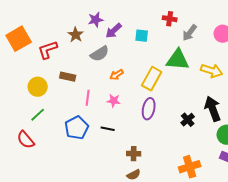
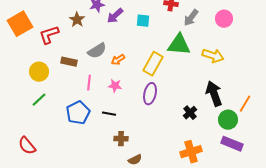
gray semicircle: (100, 54) -> (97, 51), moved
black cross: (188, 120) -> (190, 113), moved
red semicircle: (26, 140) -> (27, 146), moved
brown cross: (134, 154) -> (121, 139), moved

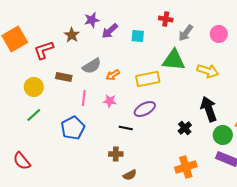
yellow rectangle: (153, 64) -> (148, 79), turned 50
purple ellipse: (150, 94) -> (145, 109), turned 50
black line: (109, 114) -> (126, 128), moved

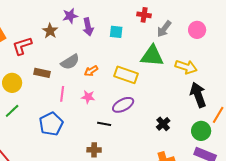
purple arrow: (110, 31) -> (88, 27), turned -60
yellow rectangle: (148, 79) -> (126, 75), turned 30
black arrow: (209, 109) -> (198, 95), moved

